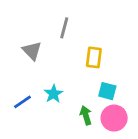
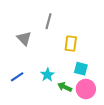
cyan star: (53, 94) -> (47, 75), moved
green arrow: (86, 115) -> (65, 87), turned -48

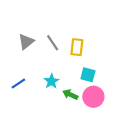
gray line: (48, 21) -> (53, 43), moved, turned -49
gray triangle: (24, 38) -> (26, 42), turned 35

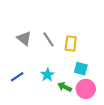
gray triangle: (26, 42) -> (24, 38), turned -42

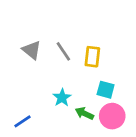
blue line: (17, 77) -> (22, 121), moved

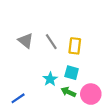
cyan square: (106, 90) -> (72, 73), moved

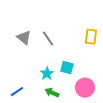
yellow rectangle: (75, 46) -> (91, 37), moved
green arrow: (68, 92) -> (52, 93), moved

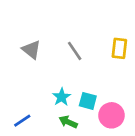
gray line: (48, 39) -> (75, 51), moved
cyan square: (67, 68) -> (88, 101), moved

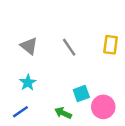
cyan star: (62, 97) -> (28, 83), moved
cyan square: (88, 101) -> (81, 93), turned -35

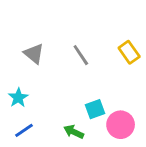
yellow rectangle: (111, 45) -> (129, 52), turned -42
cyan star: (28, 83) -> (18, 98), moved

